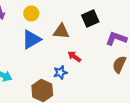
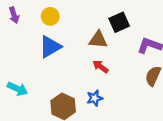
brown triangle: (61, 31) -> (98, 40), moved
blue star: (60, 72) -> (95, 98), moved

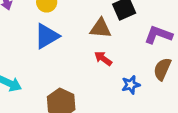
blue star: (95, 98) -> (131, 85), moved

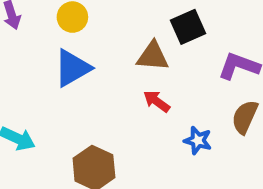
blue star: (131, 85) -> (198, 141), turned 30

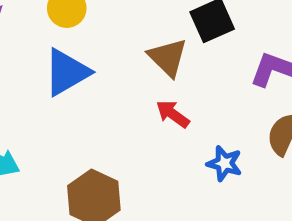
brown triangle: (153, 56) -> (168, 57), turned 40

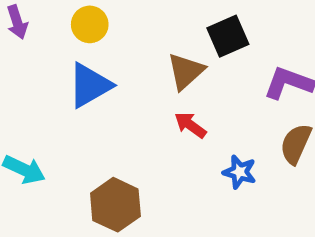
brown triangle: (168, 57) -> (186, 71), turned 33

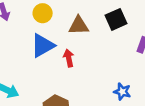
brown triangle: (186, 71) -> (79, 26), moved, turned 40
red arrow: (190, 125) -> (69, 58), moved, turned 42

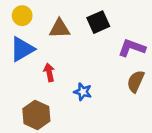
red arrow: (69, 58) -> (49, 72), moved
blue star: (122, 92) -> (83, 92), moved

